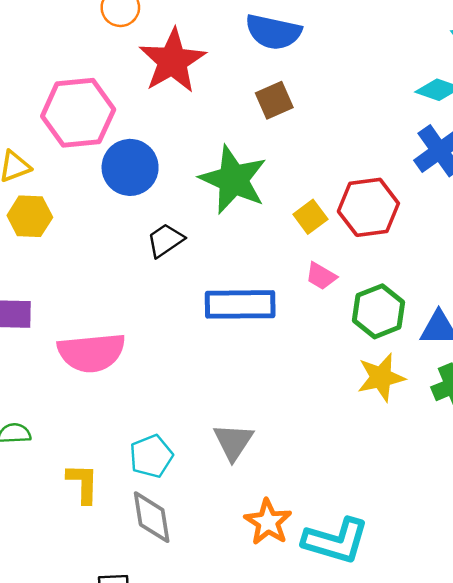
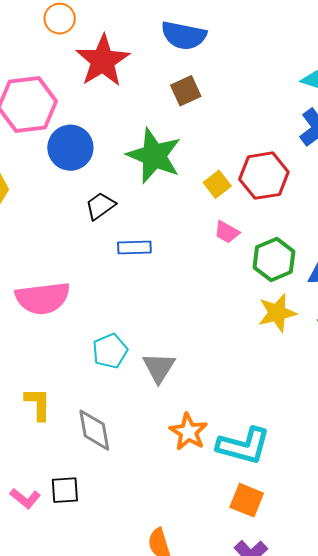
blue rectangle: (240, 304) -> (134, 248), moved, size x0.6
cyan pentagon: (151, 456) -> (110, 351), moved

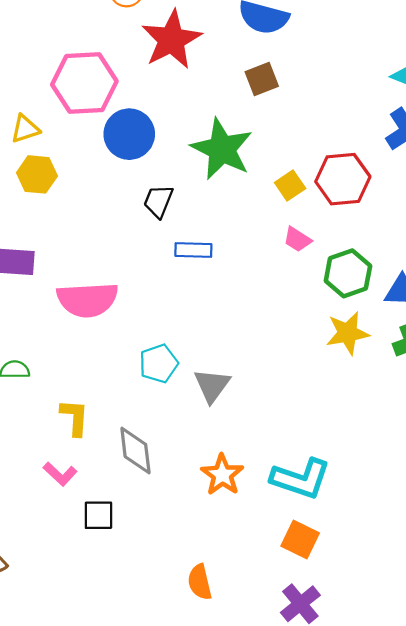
black trapezoid: (100, 206) -> (158, 201), turned -36
orange star: (188, 432) -> (222, 475), moved
pink L-shape: (25, 498) -> (60, 474), moved

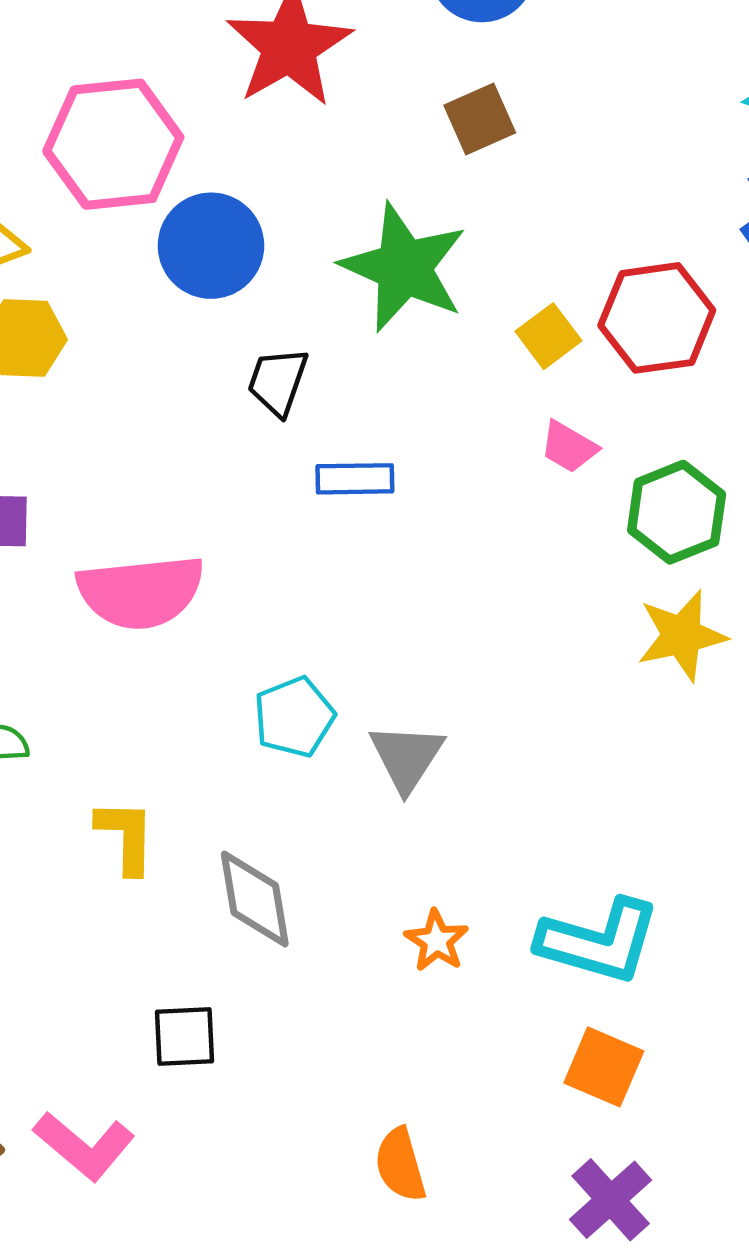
pink L-shape: (60, 474) -> (84, 1146), moved, size x1.4
orange star: (222, 475) -> (437, 941), size x0.7

